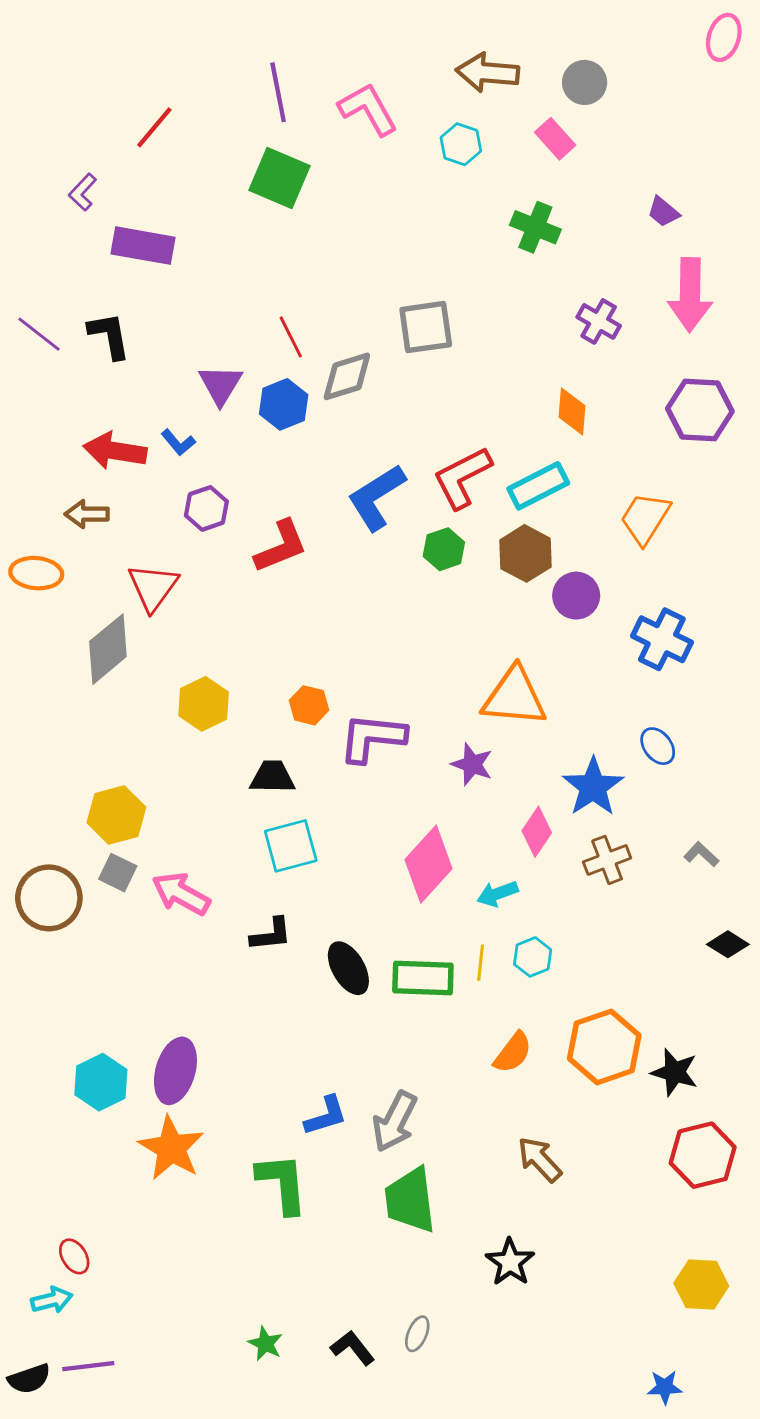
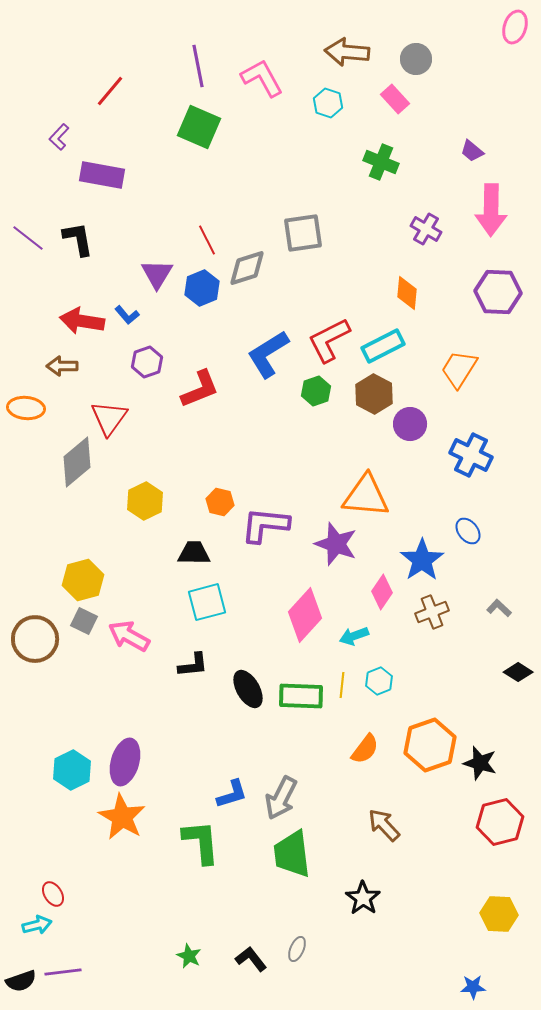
purple star: (472, 764) -> (336, 544), size x1.4

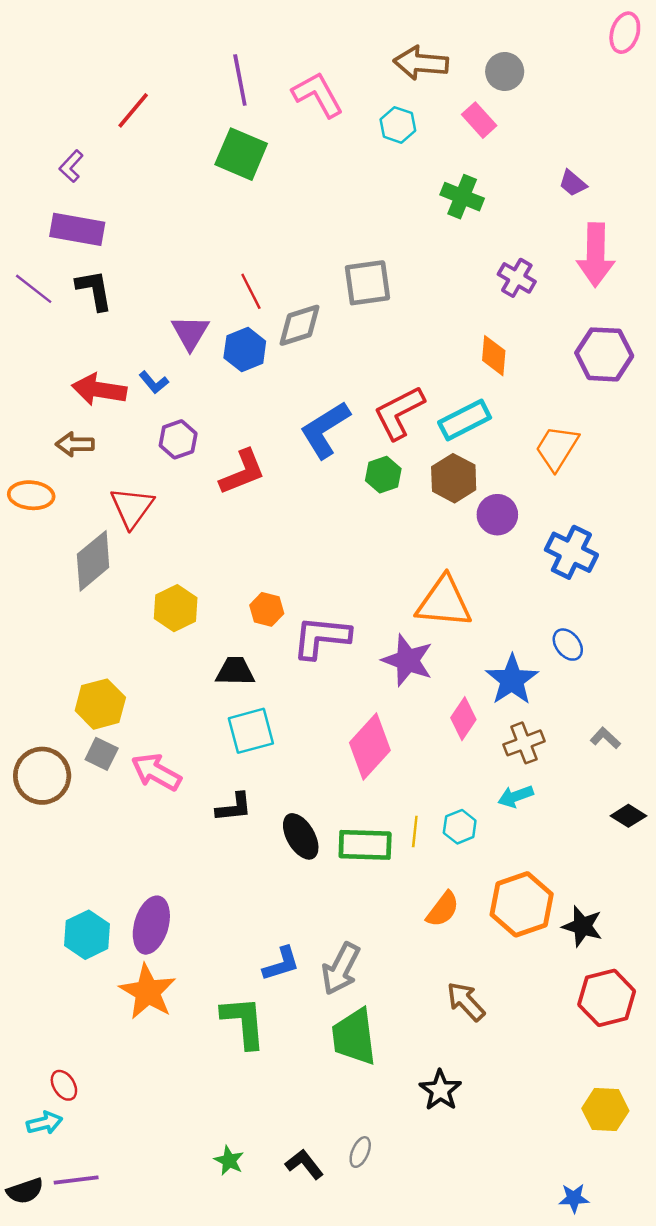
purple rectangle: (102, 175) -> (77, 229), moved
cyan arrow: (354, 636) -> (516, 796), moved

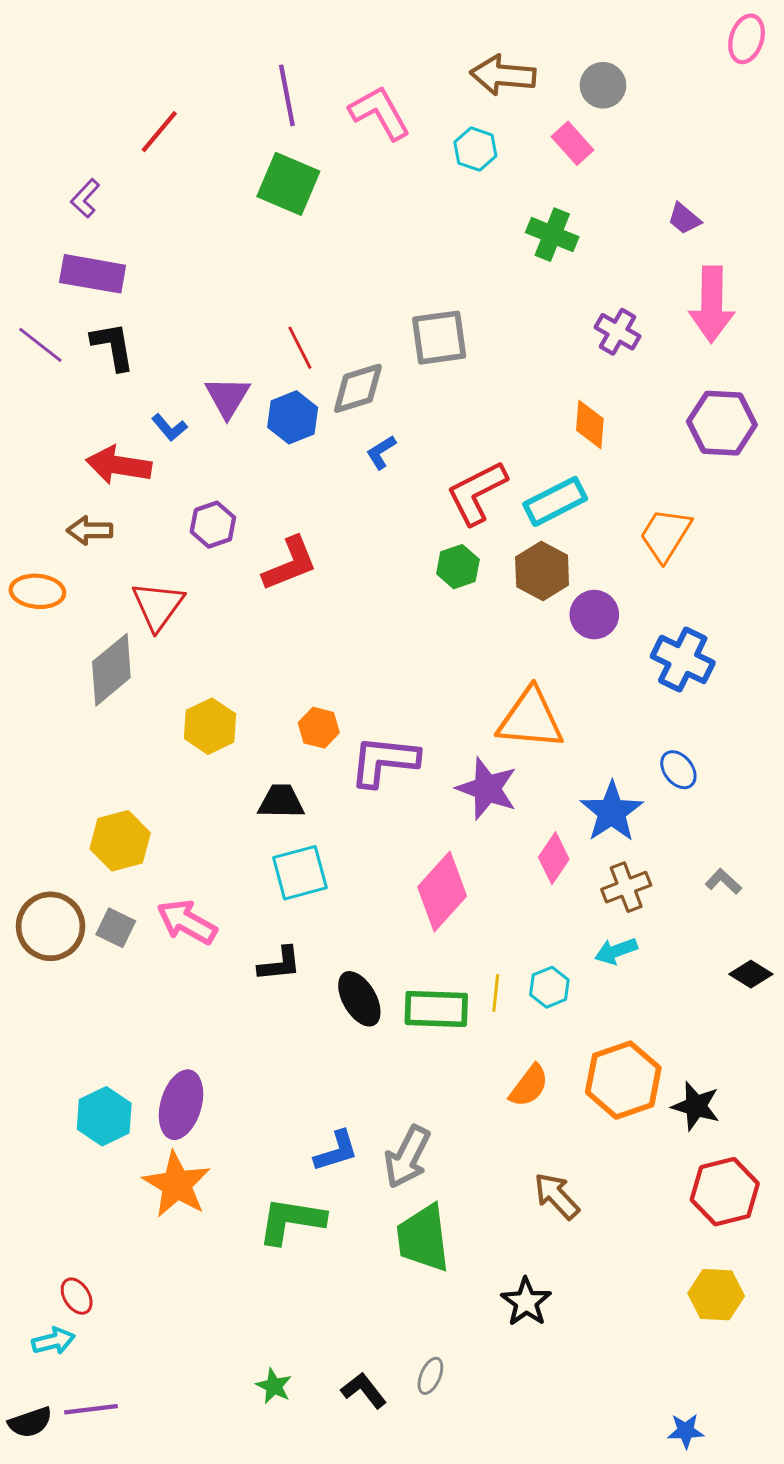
blue L-shape: (154, 382) -> (169, 427), moved
blue L-shape: (325, 430) -> (381, 452), moved, size x0.5
gray square: (102, 754) -> (116, 928), moved
green L-shape: (244, 1022) -> (291, 1221), turned -76
yellow hexagon: (605, 1110) -> (716, 1295), moved

